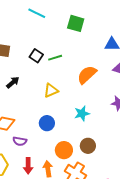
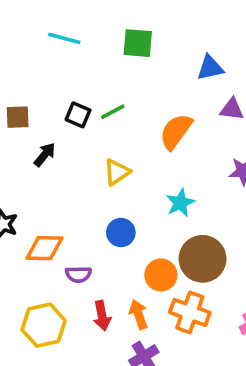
black arrow: (13, 82) -> (45, 155), moved
brown circle: (88, 146) -> (203, 259), size x1.6

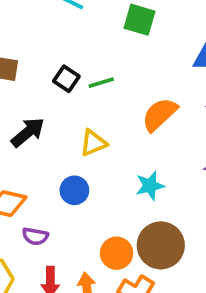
black arrow: (45, 155) -> (28, 132), moved, size x1.4
blue circle: (121, 232) -> (74, 190), moved

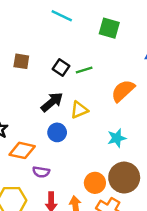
black arrow: (28, 132) -> (52, 102), moved
blue circle: (74, 190) -> (57, 132), moved

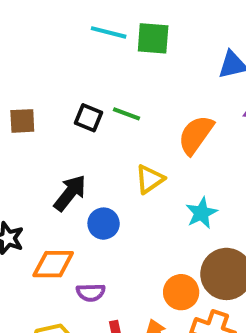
cyan line: (62, 16) -> (109, 32), moved
green line: (84, 70) -> (126, 114), turned 49
black arrow: (52, 102) -> (70, 193), moved
yellow triangle: (79, 110) -> (150, 179), moved

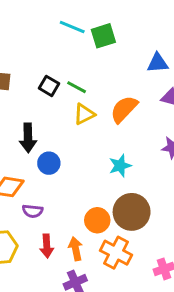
green square: (153, 38) -> (103, 36), turned -30
yellow triangle: (150, 179) -> (84, 114), moved
black arrow: (70, 193) -> (28, 138), turned 132

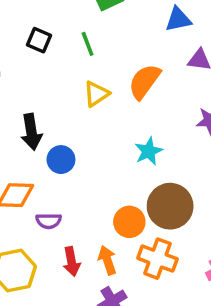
black square: (49, 86) -> (39, 40), moved
green line: (77, 87) -> (88, 44), moved, turned 48

